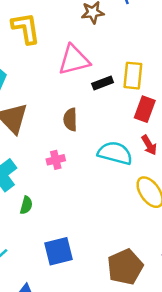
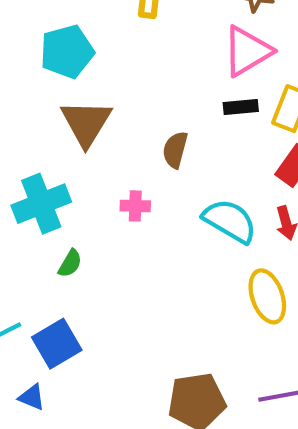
pink triangle: (74, 60) -> (247, 51), moved, turned -32
blue square: (58, 251) -> (57, 344), moved, turned -32

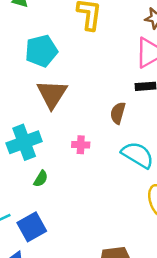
brown semicircle: (175, 150) -> (118, 113), moved

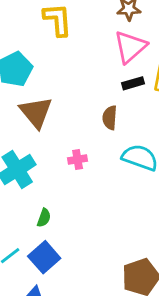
green semicircle: (41, 179) -> (44, 218), moved

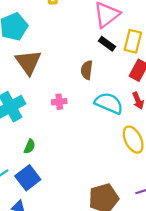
black rectangle: (133, 83) -> (107, 44), turned 49

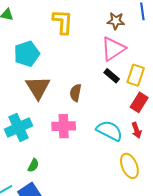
brown semicircle: (87, 70) -> (76, 93), moved
pink cross: (59, 102) -> (64, 126), size x1.6

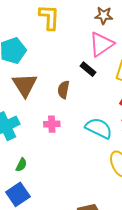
black rectangle: (112, 76) -> (88, 69), moved
pink cross: (64, 126) -> (52, 124), size x0.7

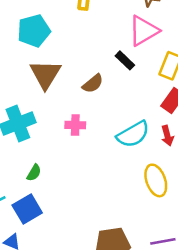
brown semicircle: (64, 90) -> (93, 84), turned -144
cyan semicircle: (99, 128) -> (133, 134), turned 120

